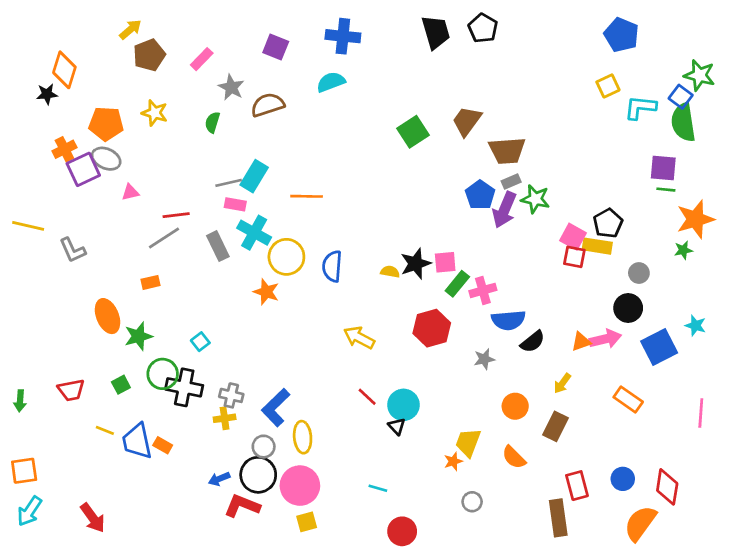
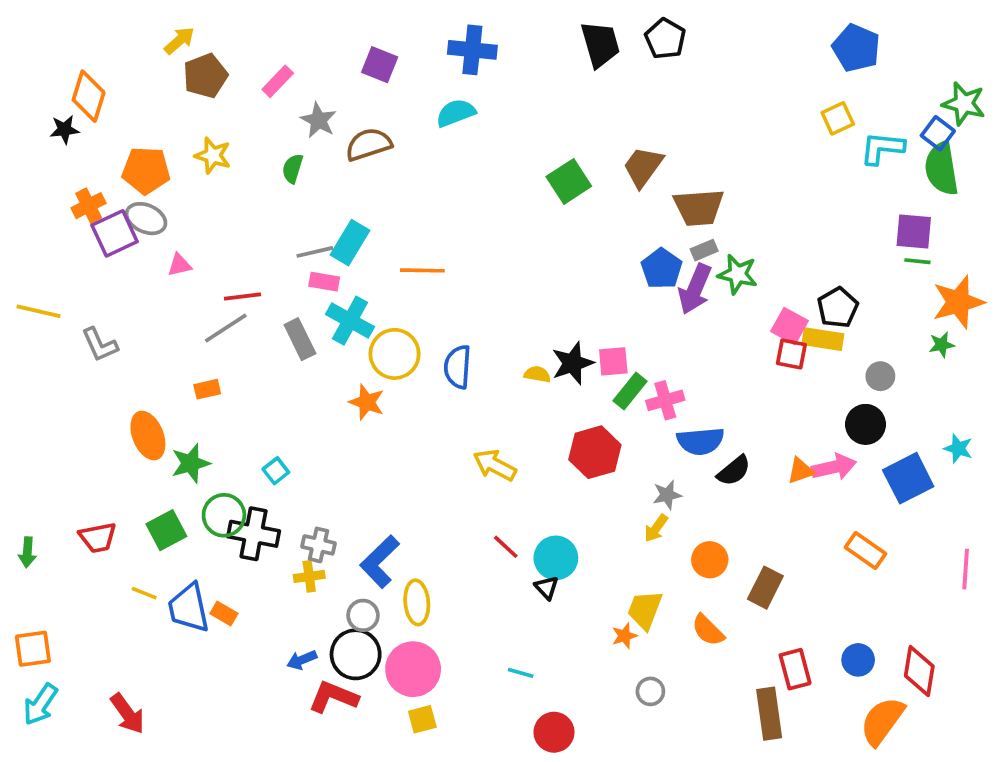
yellow arrow: (562, 383) -> (656, 528), moved
green square: (121, 385) -> (166, 530), size x1.5

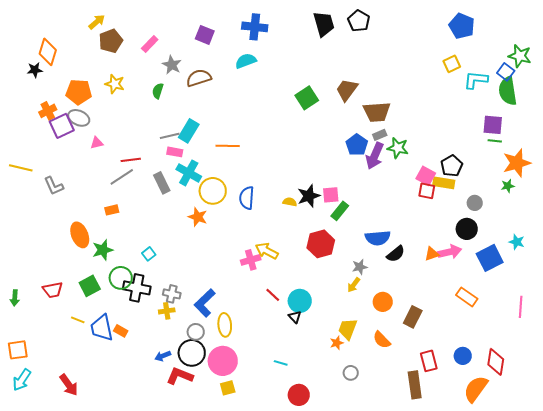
pink cross: (665, 400) -> (251, 260), moved

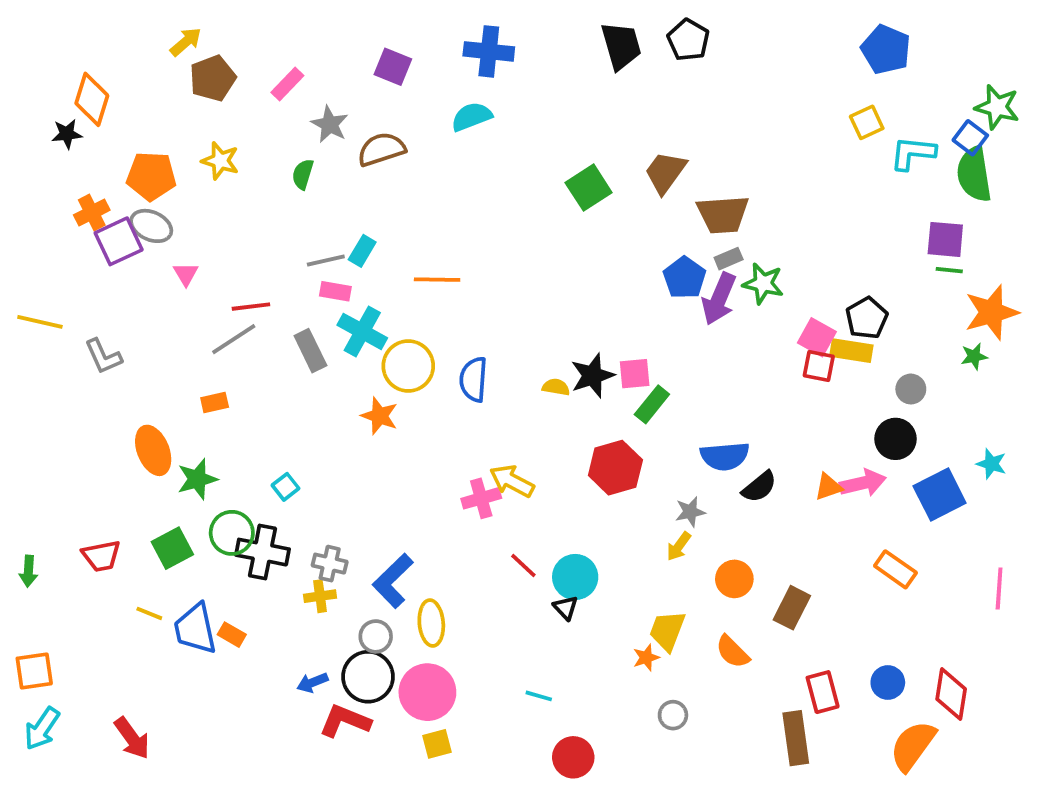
cyan rectangle: (189, 131) -> (362, 251), size x0.7
pink triangle: (97, 143) -> (186, 274), turned -48

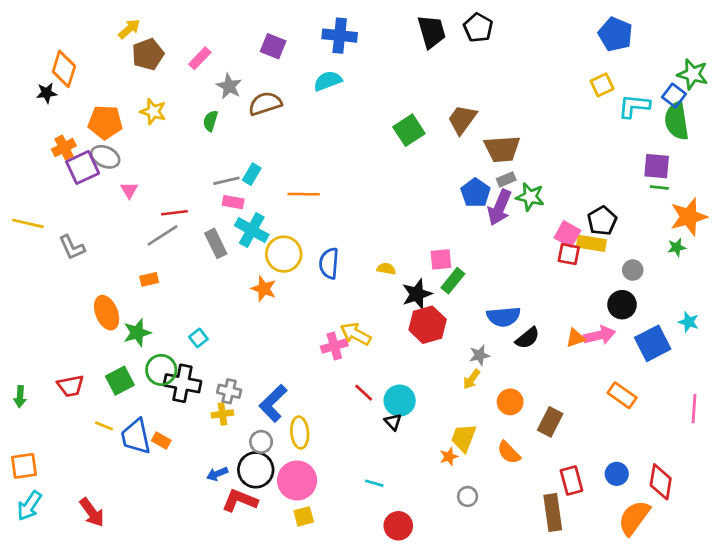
black star: (592, 376) -> (417, 294), moved

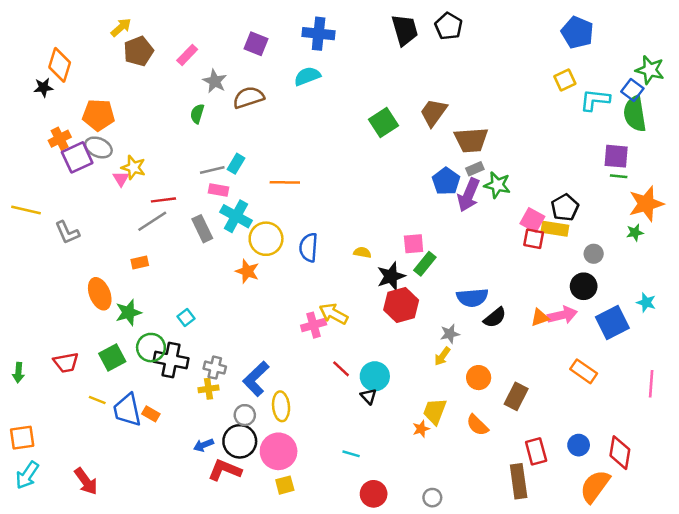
yellow star: (153, 112) -> (133, 167), moved
gray circle: (468, 496) -> (432, 498), moved

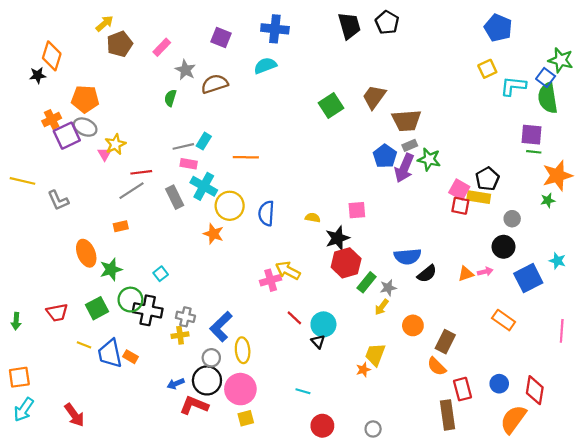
yellow star: (133, 167) -> (115, 144), turned 30
green rectangle: (425, 264) -> (367, 282), moved
pink arrow: (562, 315) -> (485, 272), size x0.6
orange semicircle: (477, 425) -> (437, 366), moved

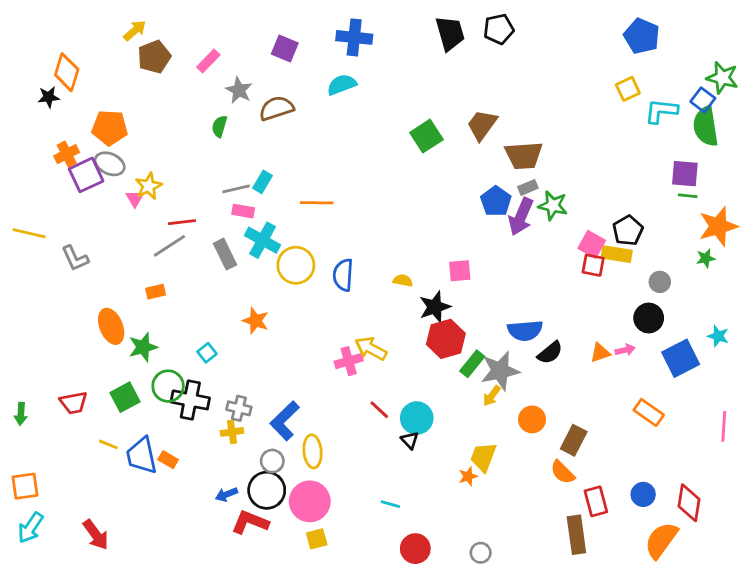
black pentagon: (387, 22) -> (499, 29), turned 30
orange star: (213, 234) -> (256, 321), moved
gray star: (388, 288) -> (500, 371), size x1.8

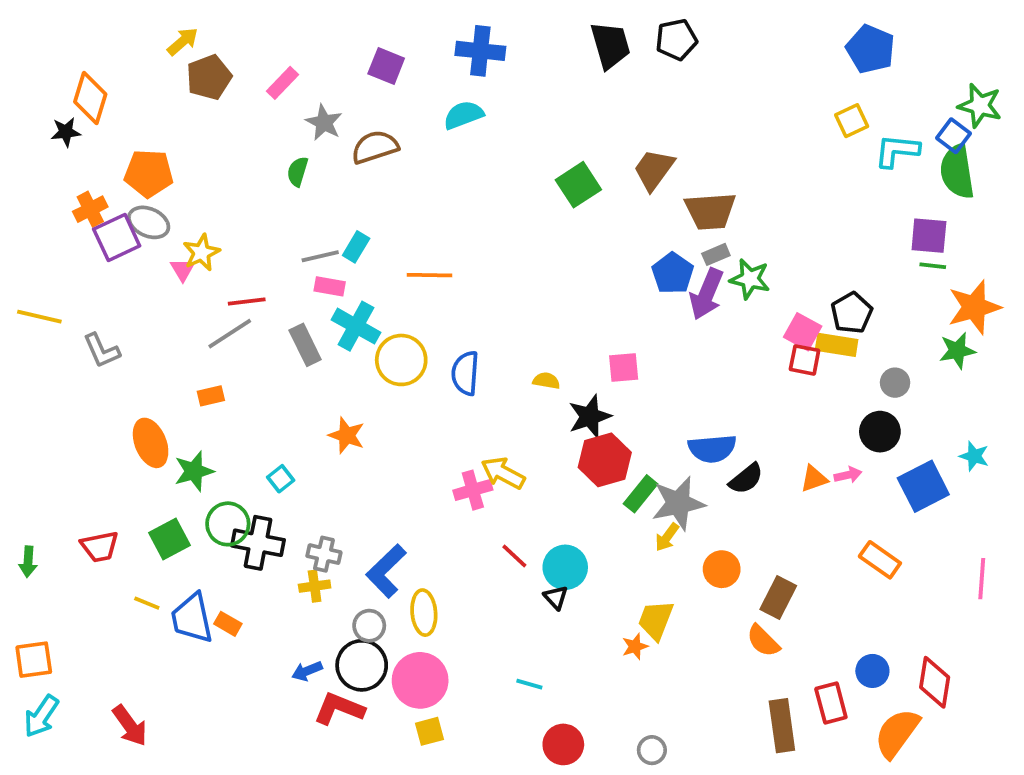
green star: (706, 258) -> (957, 351), size x1.4
red rectangle: (596, 501) -> (831, 703), moved

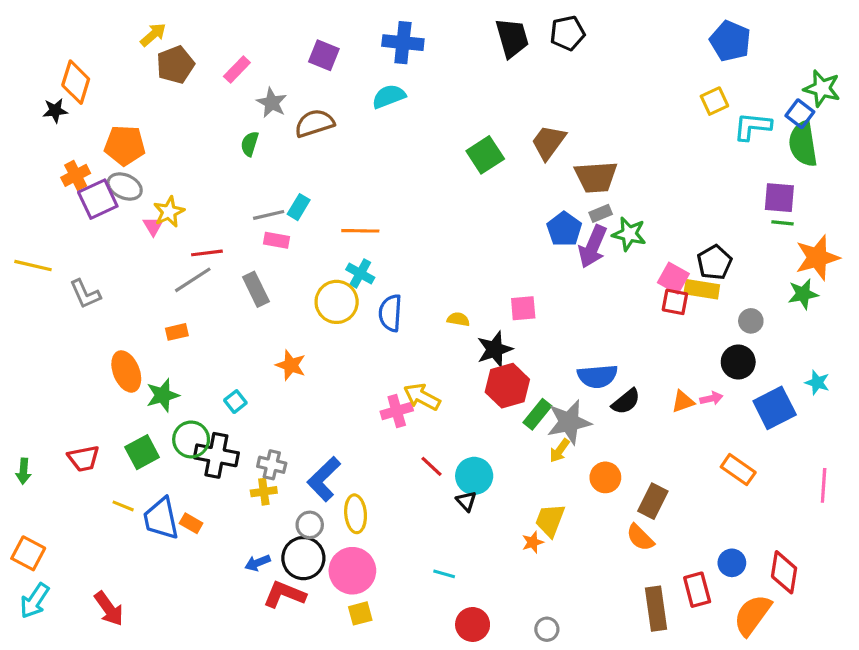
cyan cross: (356, 326) -> (360, 273), moved, size x0.7
orange square: (34, 660) -> (28, 553), turned 36

